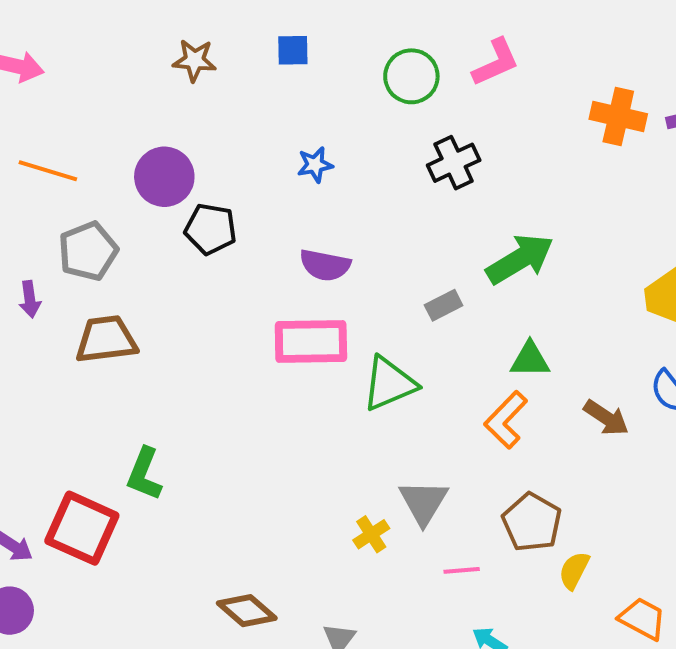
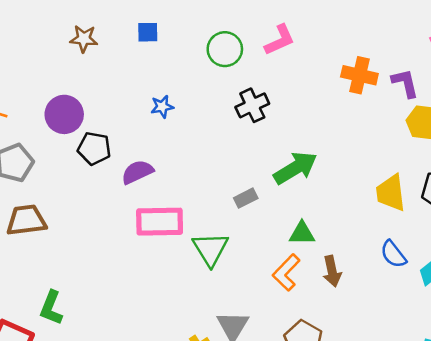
purple semicircle: (325, 265) -> (137, 172), moved, turned 144
green triangle: (389, 384) -> (210, 249), turned -39
brown arrow: (606, 418) -> (332, 271), moved, turned 44

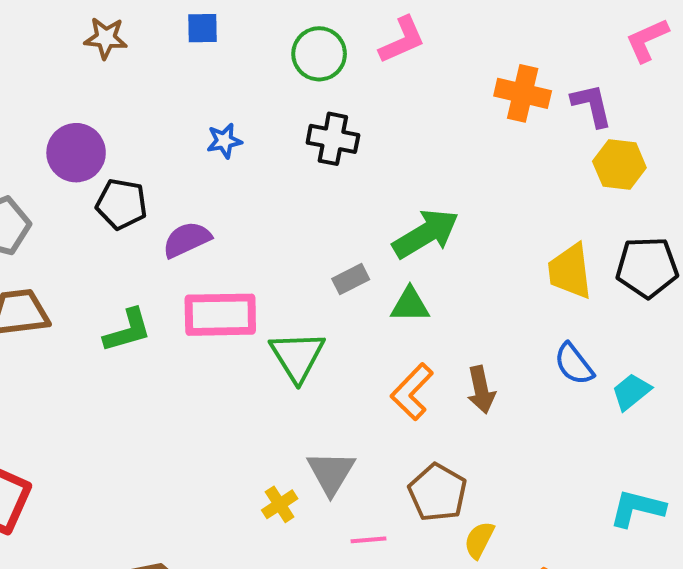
black cross: (252, 105) -> (333, 139), moved, turned 36
green triangle: (302, 233) -> (410, 305), moved
green L-shape: (51, 308) -> (127, 330), moved, turned -128

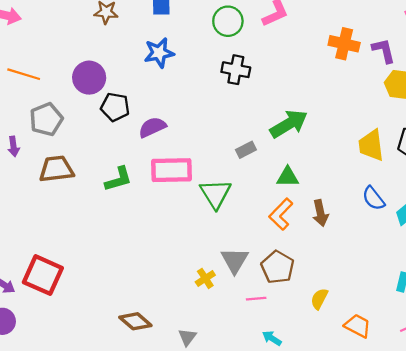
blue star: (224, 141) -> (159, 53), moved, size x1.5
green triangle: (410, 305) -> (288, 177), moved
brown pentagon: (438, 492) -> (278, 267), moved

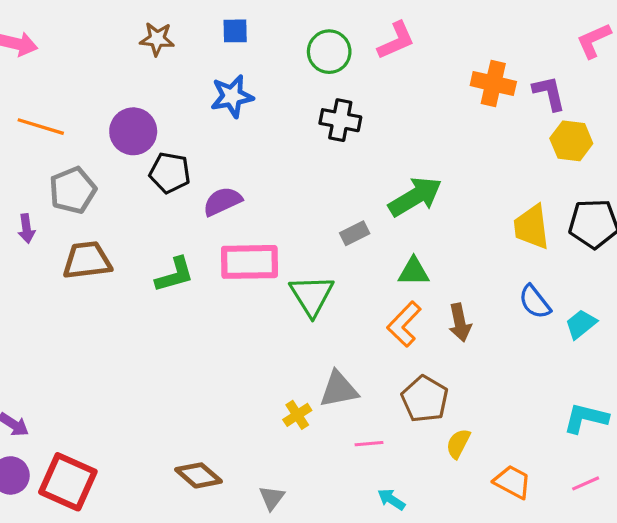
gray triangle: (235, 260) -> (339, 389), turned 48
brown pentagon: (278, 267) -> (425, 399), moved
red square: (43, 275) -> (68, 482), moved

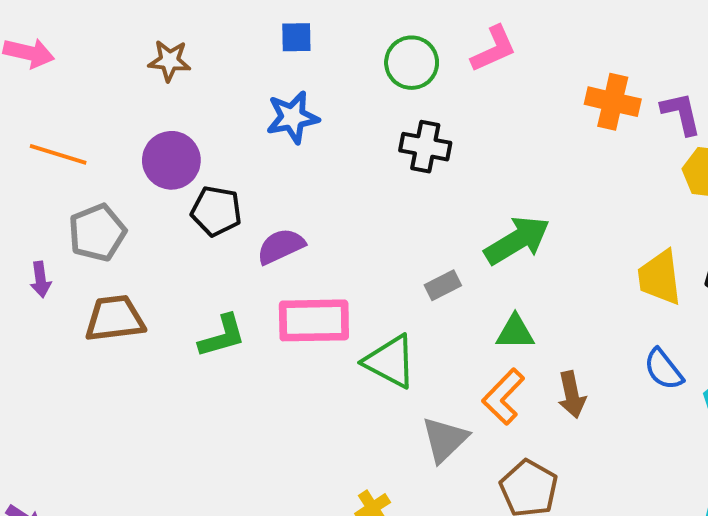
brown star: (157, 39) -> (169, 61), moved
green triangle: (312, 295) -> (390, 361), turned -30
gray triangle: (339, 389) -> (445, 440), moved, turned -33

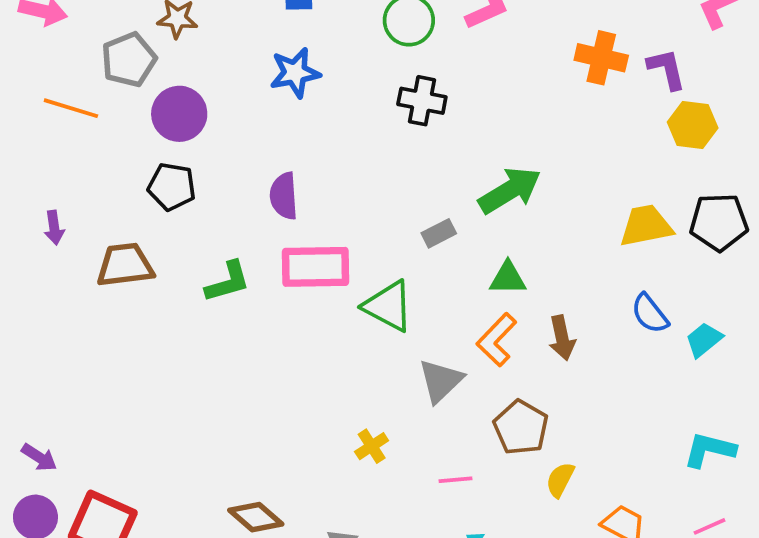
black pentagon: (216, 211) -> (172, 187), moved
gray pentagon: (97, 233) -> (129, 60), moved
purple semicircle: (281, 246) -> (284, 196), turned -69
yellow trapezoid: (660, 277) -> (646, 226), turned 86

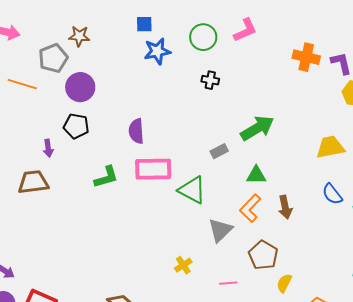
blue star: (295, 73) -> (157, 51), moved
black cross: (422, 101) -> (210, 80), size x0.7
purple arrow: (54, 228) -> (48, 148), moved
brown trapezoid: (125, 265) -> (33, 182), moved

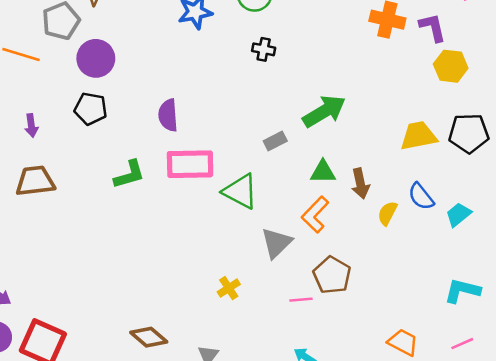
purple arrow: (48, 148) -> (31, 125), moved
brown arrow: (285, 207) -> (360, 184), moved
pink line: (228, 283) -> (301, 300), moved
yellow semicircle: (284, 283) -> (387, 213), moved

